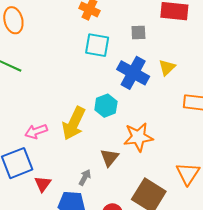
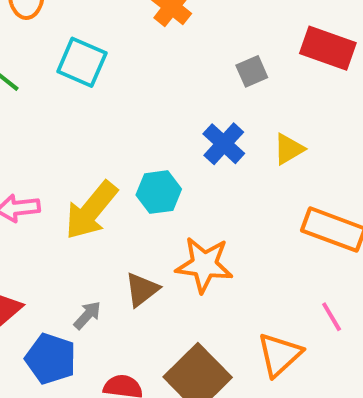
gray square: (138, 32) -> (252, 71), turned -35
cyan square: (97, 45) -> (82, 62), moved
blue cross: (133, 73) -> (224, 144), size x0.7

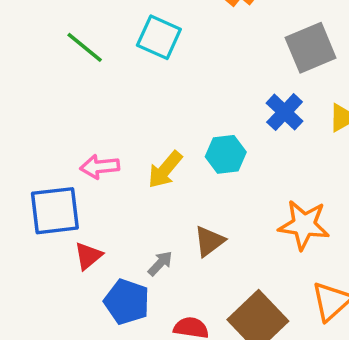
gray square: (252, 71) -> (311, 48), size x1.8
yellow arrow: (91, 210) -> (165, 170), size x0.7
orange star: (204, 265) -> (304, 225), moved

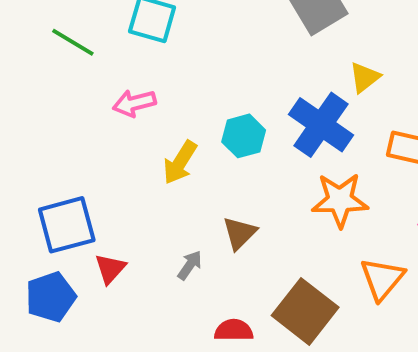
blue cross: (285, 112) -> (321, 125), moved, size x1.5
pink arrow: (100, 167) -> (134, 103), moved
blue pentagon: (127, 302) -> (51, 297), moved, turned -30

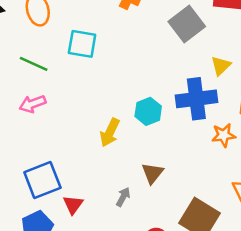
pink arrow: (134, 103) -> (33, 104), moved
blue cross: (321, 125) -> (196, 99), turned -36
orange star: (340, 200) -> (224, 135), moved, size x0.7

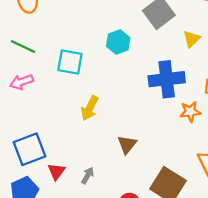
cyan square: (82, 44) -> (70, 62), moved
yellow triangle: (221, 66) -> (192, 39), moved
cyan hexagon: (148, 111) -> (118, 42), moved
gray arrow: (123, 197) -> (88, 175), moved

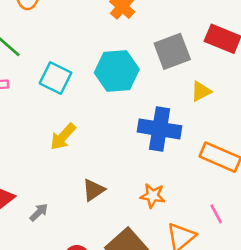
cyan hexagon: (118, 42) -> (117, 71), size x1.5
orange star: (190, 112) -> (153, 196), moved

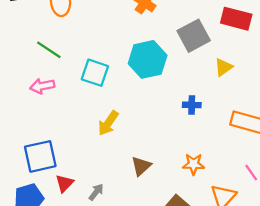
blue cross: (160, 129) -> (192, 105), size x0.5

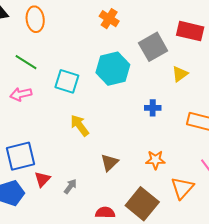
yellow arrow: (108, 123) -> (80, 125), turned 110

